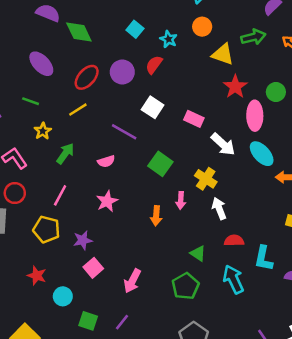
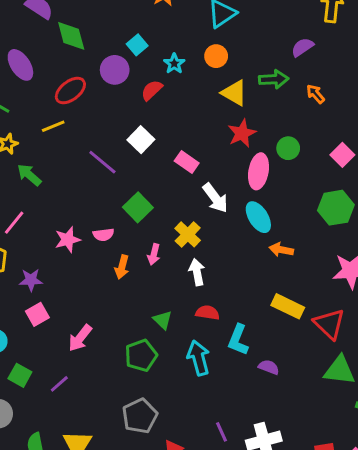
purple circle: (122, 72) -> (115, 70), moved
green arrow: (65, 154) -> (29, 175), turned -95
pink semicircle: (106, 161) -> (103, 235), moved

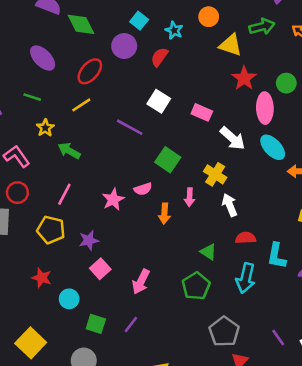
cyan arrow: (198, 358) -> (246, 278), turned -140
gray pentagon: (140, 416) -> (224, 332), moved

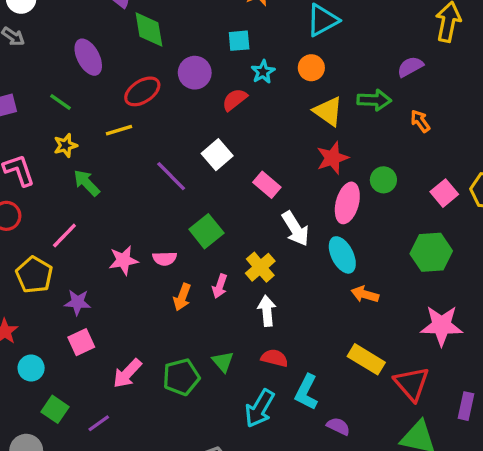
cyan square: (139, 21) -> (239, 41), moved, turned 30
green pentagon: (196, 286) -> (181, 377), moved

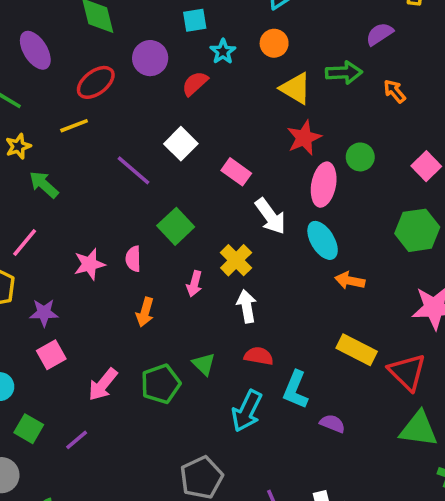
pink semicircle: (165, 259) -> (133, 259), turned 95
orange arrow: (182, 297) -> (145, 312), moved

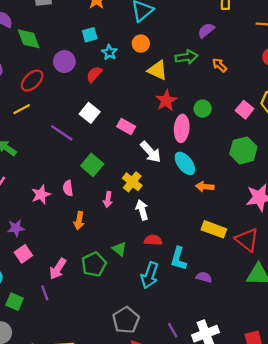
purple line: (77, 440) -> (45, 293), moved, turned -63

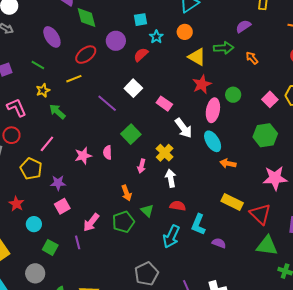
orange arrow: (79, 221) -> (126, 193), moved, turned -35

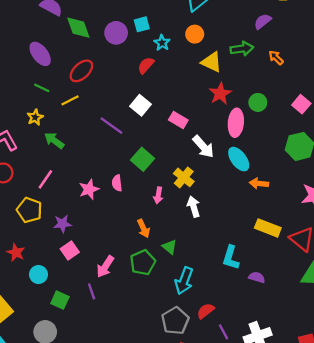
purple circle: (116, 41) -> (116, 33), moved
green line: (38, 65) -> (42, 88), moved
red semicircle: (178, 206) -> (206, 311), moved, turned -42
cyan arrow: (171, 236) -> (184, 281), moved

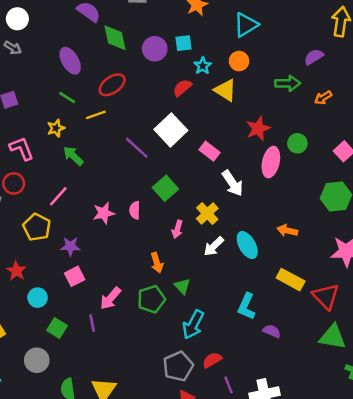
orange arrow: (276, 58) -> (323, 98), turned -84
yellow triangle: (212, 62) -> (225, 90), moved
white square: (141, 105) -> (171, 130), size x1.4
cyan ellipse: (239, 159) -> (247, 245), moved
white arrow: (194, 207) -> (214, 246), turned -126

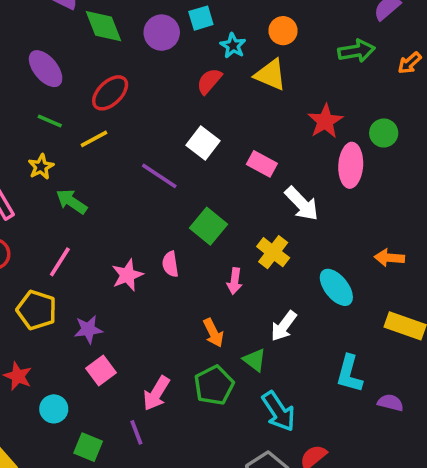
white square: (171, 130) -> (203, 143), size x0.7
white arrow: (214, 246) -> (284, 326), moved
cyan arrow: (193, 325) -> (279, 411), turned -52

